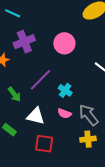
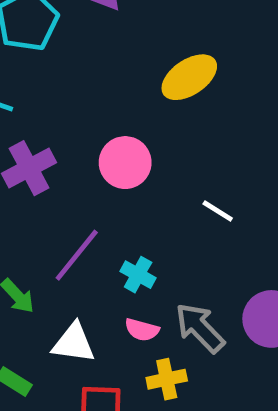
yellow cross: (88, 139) -> (167, 379), moved

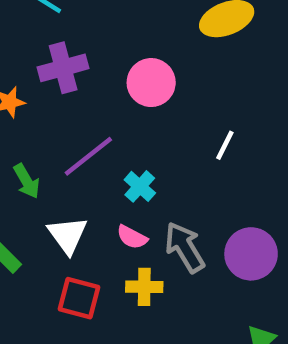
white line: (218, 211) -> (225, 145), turned 72
white triangle: (74, 343) -> (68, 235), turned 33

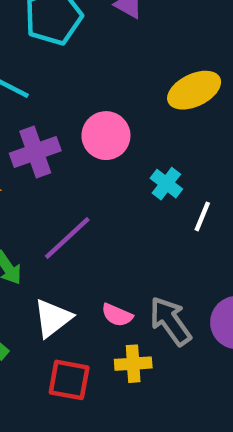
pink circle: (151, 83) -> (106, 136), moved
cyan cross: (140, 186) -> (166, 184), moved
white triangle: (68, 235) -> (53, 318), turned 33

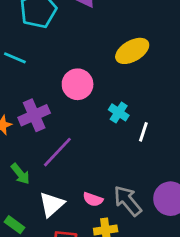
purple cross: (35, 152) -> (34, 115), moved

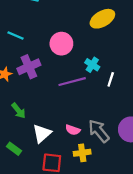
cyan line: (15, 58) -> (16, 36), moved
purple line: (57, 152) -> (72, 82), moved, turned 32

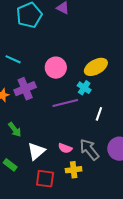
yellow ellipse: (102, 19) -> (96, 67), moved
white line: (111, 79) -> (99, 114), moved

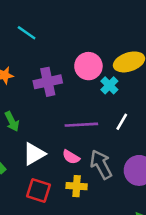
pink circle: (56, 68) -> (88, 66), moved
purple cross: (25, 89) -> (48, 82), moved
purple line: (65, 103) -> (81, 125), moved

